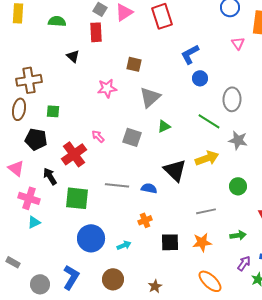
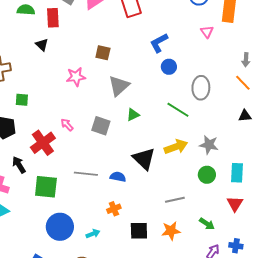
red rectangle: (96, 32) -> (53, 18), moved
gray star: (238, 140) -> (209, 145), moved
green arrow: (238, 235) -> (207, 224), turned 42

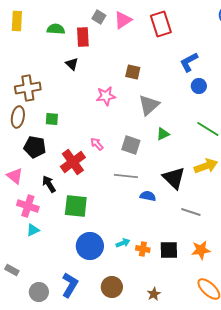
gray line: (86, 174) -> (126, 176), moved
gray line: (175, 200) -> (191, 212), moved, turned 30
orange cross: (114, 209) -> (143, 249), moved, turned 32
cyan arrow: (93, 234) -> (123, 243), moved

